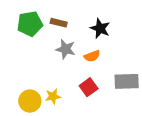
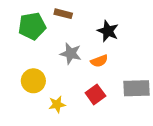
brown rectangle: (59, 23) -> (63, 14), moved
yellow circle: (30, 101) -> (33, 81), moved

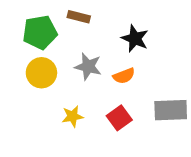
yellow circle: (33, 81) -> (41, 73), moved
yellow star: (57, 104) -> (73, 116), moved

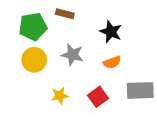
orange semicircle: (124, 76) -> (112, 62), moved

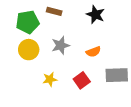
black star: (111, 32) -> (96, 15), moved
gray star: (72, 55) -> (60, 45), turned -30

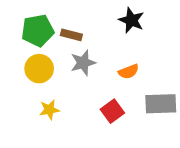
brown rectangle: (54, 11) -> (71, 35), moved
yellow star: (50, 79) -> (49, 110), moved

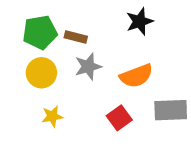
black star: (131, 20) -> (140, 21), turned 30
orange semicircle: (129, 72) -> (136, 76), size x1.5

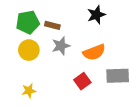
yellow star: (52, 116) -> (29, 91), moved

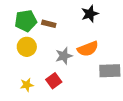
gray star: (61, 46) -> (64, 56), moved
red square: (82, 81) -> (54, 81), moved

